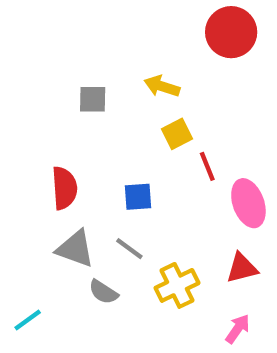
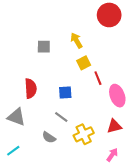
yellow arrow: (162, 86) -> (76, 40), turned 42
gray triangle: (75, 249) -> (16, 117), moved

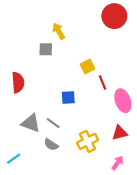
yellow arrow: (76, 40) -> (59, 31), moved
red semicircle: (31, 88) -> (18, 82), moved
gray triangle: (16, 117) -> (31, 123), moved
gray line: (61, 117) -> (53, 123), moved

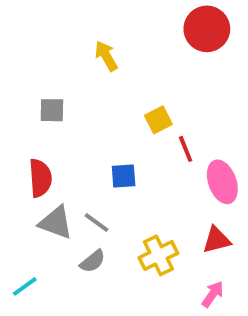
gray square: (46, 49) -> (52, 110), moved
red semicircle: (18, 82) -> (40, 178), moved
gray semicircle: (51, 145) -> (93, 261), turned -72

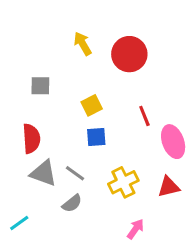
red circle: (207, 29) -> (129, 54), moved
yellow square: (158, 120) -> (92, 105), moved
yellow cross: (158, 255) -> (123, 182), moved
pink arrow: (213, 294) -> (135, 229), moved

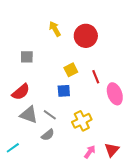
yellow square: (92, 105) -> (71, 70), moved
red semicircle: (31, 139) -> (21, 92), turned 54
red triangle: (169, 187) -> (112, 150), moved, turned -35

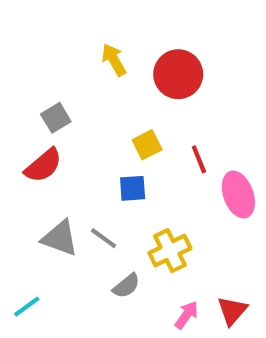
gray square: (27, 57) -> (56, 118), turned -32
red semicircle: (21, 92) -> (43, 166), moved
gray semicircle: (48, 135) -> (126, 286), moved

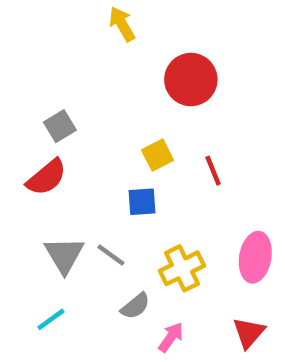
yellow arrow: (114, 60) -> (122, 24), moved
pink ellipse: (238, 195) -> (255, 257), moved, turned 30
gray triangle: (60, 238) -> (64, 255), turned 39
cyan line: (27, 307) -> (51, 319), moved
pink arrow: (186, 315) -> (171, 337), moved

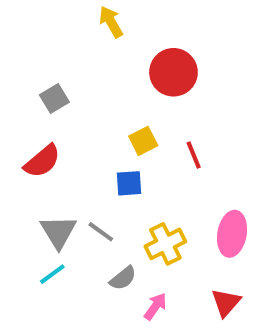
gray square: (60, 126) -> (54, 99), moved
cyan line: (51, 319) -> (52, 274), moved

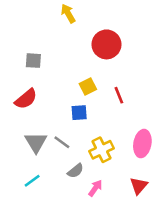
gray square: (54, 99) -> (33, 61), turned 35
cyan line: (52, 274) -> (32, 181), moved

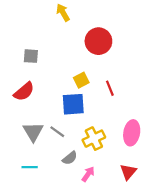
blue square: (79, 113) -> (73, 104), size x1.5
cyan line: (32, 181) -> (30, 167), turned 35

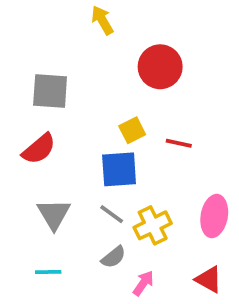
gray square: (31, 56) -> (50, 91), size x1.5
red line: (110, 88) -> (179, 143), turned -56
gray line: (57, 132) -> (112, 214), moved
red triangle: (128, 172) -> (209, 279), turned -42

